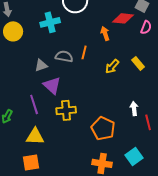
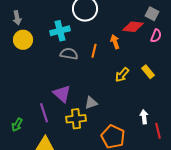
orange line: (84, 52) -> (94, 51), moved
gray semicircle: (64, 56) -> (69, 54), moved
gray triangle: (41, 65) -> (91, 103), moved

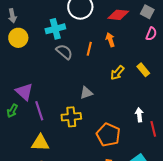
red diamond: (133, 27) -> (118, 15), moved
gray semicircle: (69, 54) -> (64, 52), turned 30
purple triangle: (62, 94) -> (24, 92), moved
gray triangle: (91, 103) -> (86, 93), moved
green arrow: (17, 125) -> (12, 111), moved

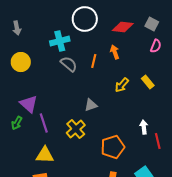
yellow circle: (18, 38) -> (21, 62), moved
yellow cross: (71, 117) -> (76, 129), turned -36
orange pentagon: (108, 135) -> (113, 147), turned 30

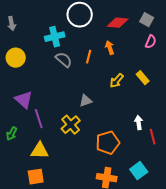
green arrow: (17, 123) -> (12, 134), moved

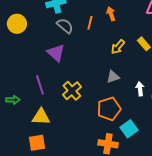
purple triangle: (24, 100) -> (56, 53), moved
gray triangle: (86, 101) -> (113, 77), moved
green arrow: (12, 134) -> (13, 100), turned -120
cyan square: (139, 171) -> (129, 129), moved

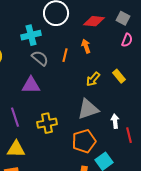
purple triangle: (56, 53) -> (31, 85), turned -42
gray triangle: (113, 77) -> (88, 109), size x1.6
yellow cross: (72, 91) -> (47, 123), turned 30

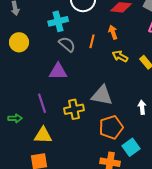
yellow arrow: (93, 79) -> (120, 56), moved, turned 77
gray triangle: (88, 109) -> (102, 95), moved, turned 30

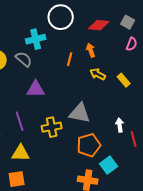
gray semicircle: (67, 44) -> (24, 59), moved

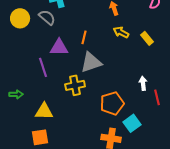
orange line: (70, 59) -> (84, 37), moved
gray triangle: (80, 113) -> (91, 62), moved, turned -30
purple line: (20, 121) -> (43, 67), moved

